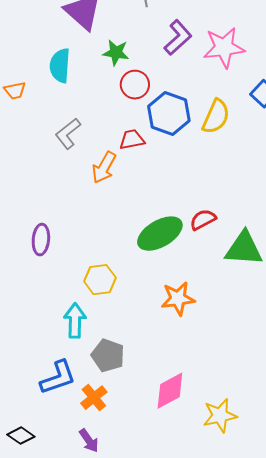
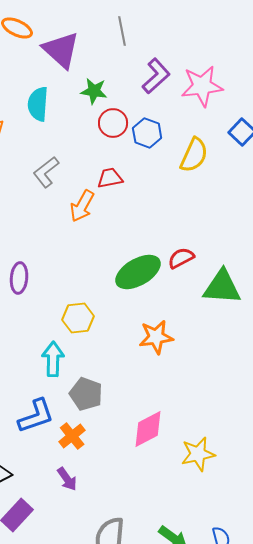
blue hexagon: (169, 114) -> (147, 133), moved, size x0.7

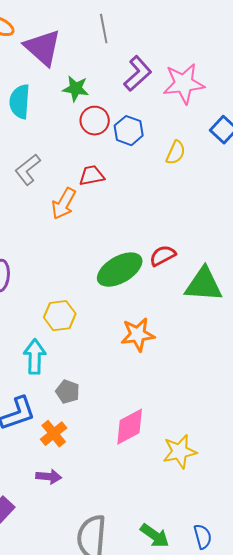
yellow semicircle: (194, 155) -> (176, 153), size x0.7
gray pentagon: (86, 394) -> (68, 392), size x0.7
purple arrow: (67, 479) -> (49, 477), turned -50

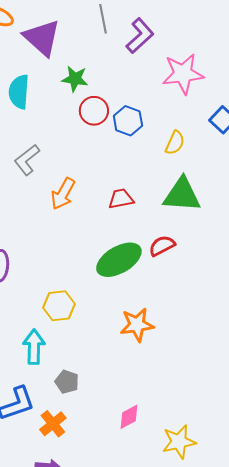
purple L-shape: (138, 74) -> (140, 36), moved
red trapezoid: (92, 176) -> (121, 199), moved
green triangle: (204, 285) -> (182, 195), moved
pink diamond: (130, 427) -> (129, 417), size x0.7

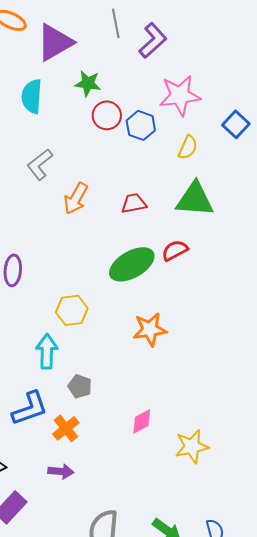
purple triangle: (42, 38) -> (55, 42), turned 48
pink star: (183, 74) -> (180, 95), moved

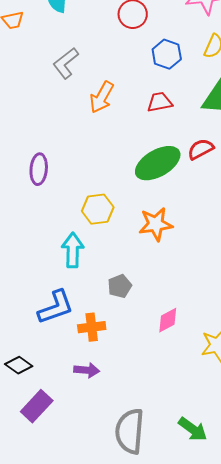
blue hexagon: (141, 125) -> (167, 54), moved
orange star: (150, 329) -> (156, 224), moved
gray pentagon: (80, 386) -> (120, 286), moved, turned 30
orange cross: (66, 428) -> (92, 327), turned 32

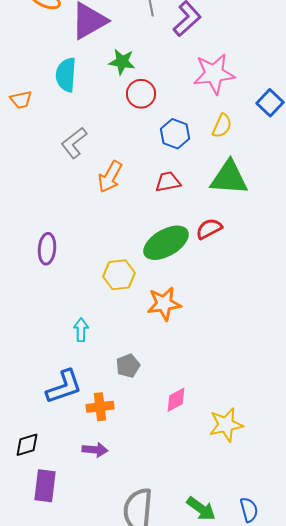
yellow hexagon: (98, 209) -> (119, 275), moved
cyan arrow: (73, 250) -> (81, 330), size x0.7
black diamond: (19, 365) -> (27, 445), turned -52
purple rectangle: (37, 406) -> (45, 486), turned -36

